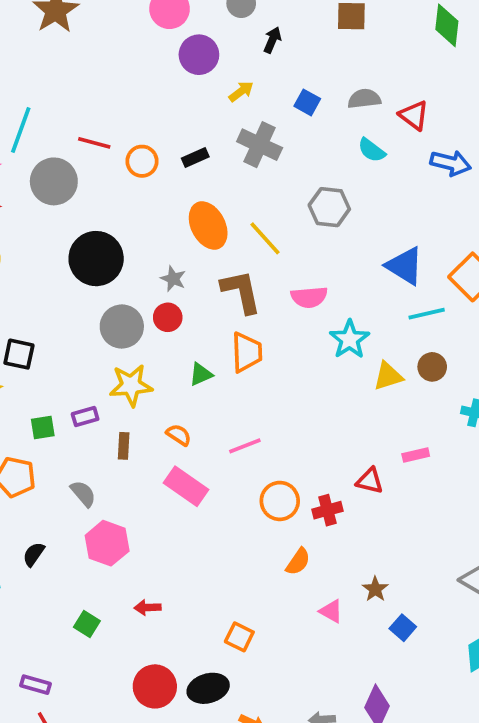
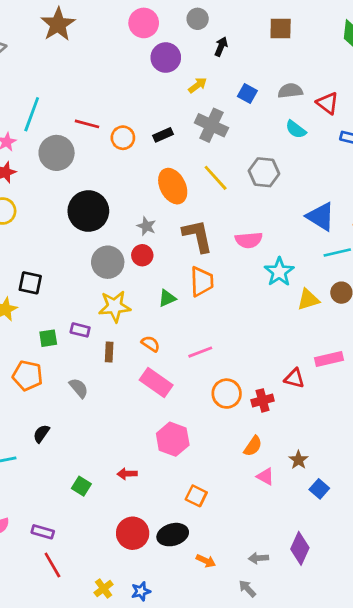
yellow line: (265, 238) -> (216, 178), moved
purple rectangle: (85, 416) -> (80, 330), turned 30
pink rectangle: (416, 455) -> (329, 359), size x1.4
pink hexagon: (107, 543) -> (173, 439), moved
orange semicircle: (298, 562) -> (253, 446), moved

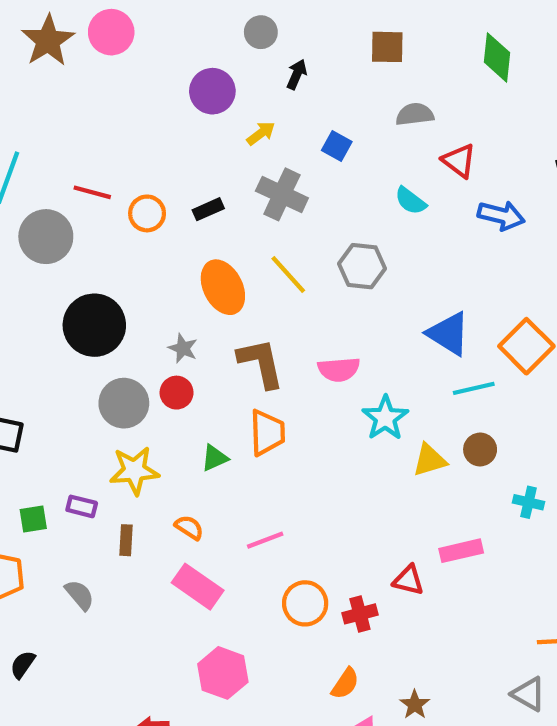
pink circle: (144, 23) -> (111, 32), moved
gray semicircle: (290, 91) -> (415, 114), moved

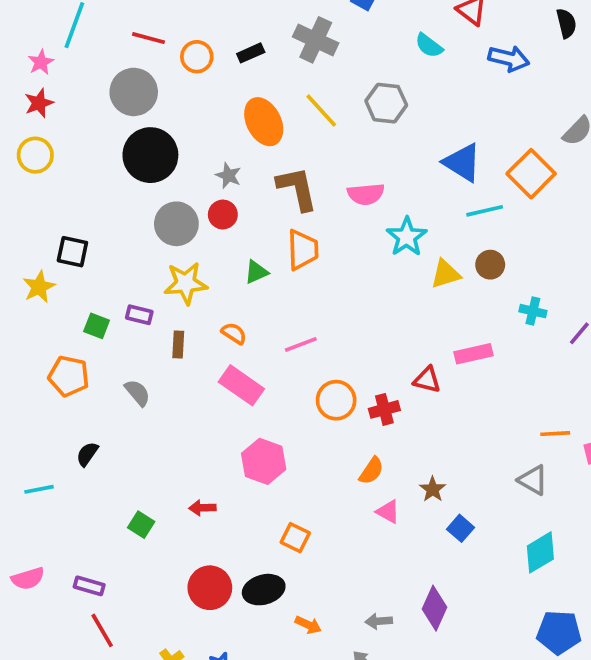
gray circle: (46, 237) -> (134, 92), moved
green square: (33, 519) -> (97, 326), turned 30

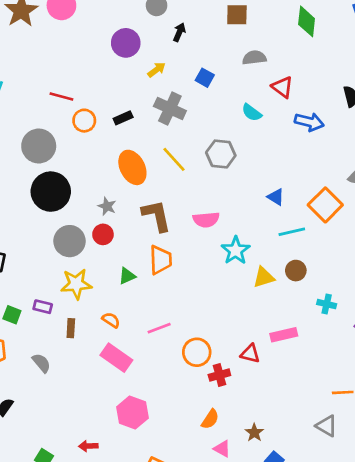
red line: (149, 38) -> (61, 96), moved
blue triangle: (462, 163) -> (276, 197), size x0.6
orange circle: (336, 400) -> (197, 352), moved

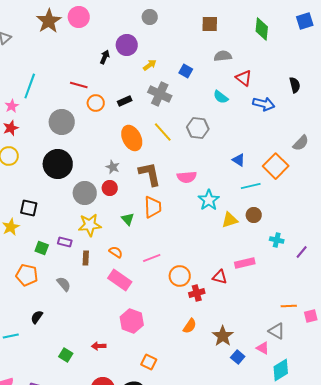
black arrow: (179, 32) -> (105, 57), moved
black circle: (51, 192) -> (58, 164), moved
green triangle: (127, 276) -> (128, 219), turned -48
brown star: (254, 433) -> (223, 336), size x1.5
pink triangle: (222, 449) -> (263, 348), moved

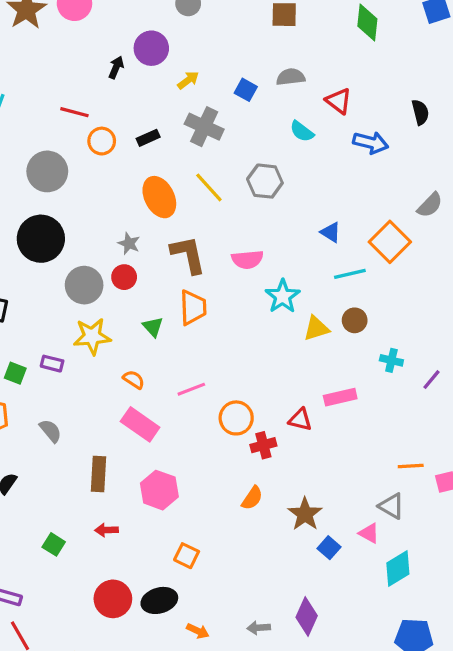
gray semicircle: (223, 56) -> (291, 77), moved
brown rectangle: (86, 258) -> (98, 474), moved, size x1.5

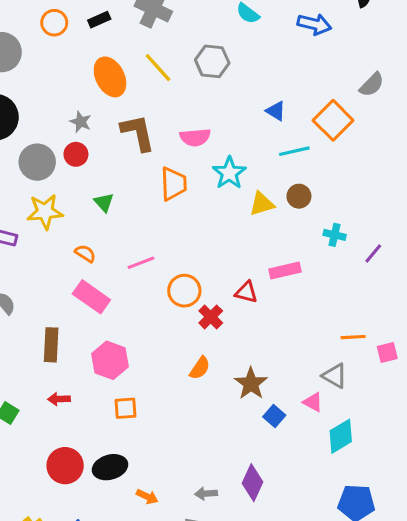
orange trapezoid: (193, 308) -> (173, 184), moved
red cross: (263, 445) -> (211, 317), turned -30
orange square: (187, 556) -> (125, 408), moved, turned -30

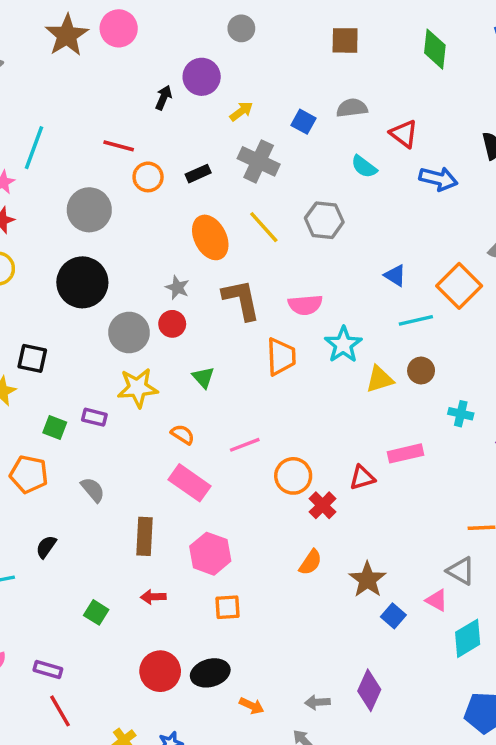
red triangle: (246, 292) -> (362, 478), turned -30

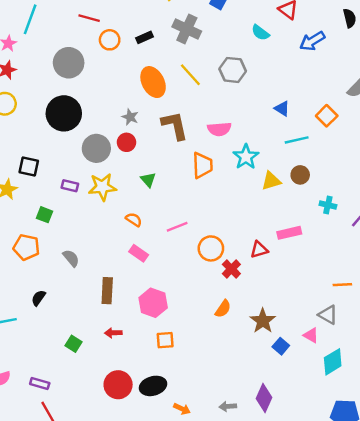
blue arrow: (438, 179) -> (312, 41), turned 135
orange square: (459, 286) -> (327, 116), size x0.7
purple rectangle: (94, 417) -> (70, 186), moved
pink rectangle: (189, 483) -> (139, 253), size x0.7

